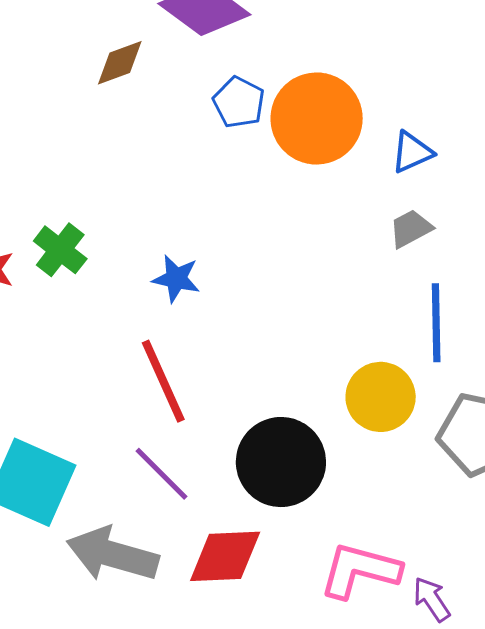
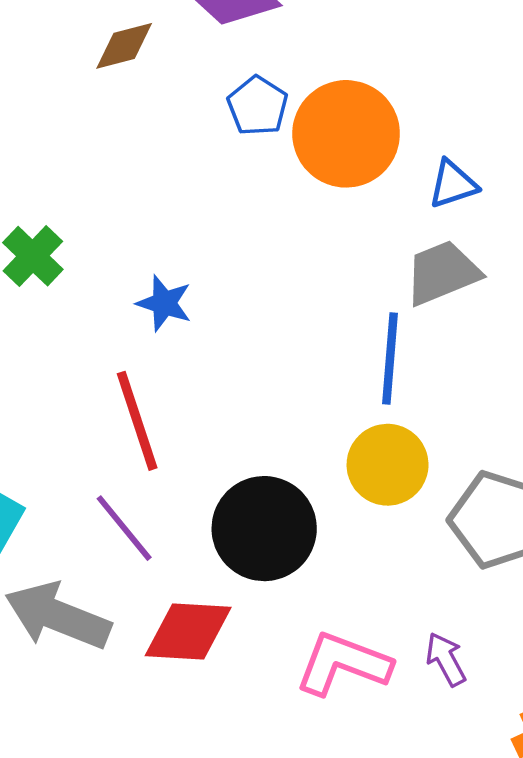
gray trapezoid: (411, 229) -> (442, 273), size x1.5
blue line: (436, 323) -> (390, 359), moved
purple arrow: (432, 599) -> (446, 659), moved

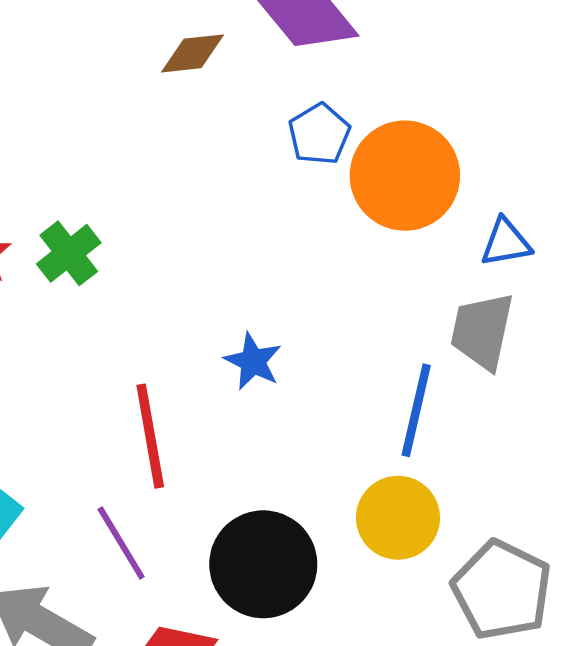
gray trapezoid: (442, 273) -> (482, 331), turned -64
blue star: (164, 303) -> (253, 361), moved

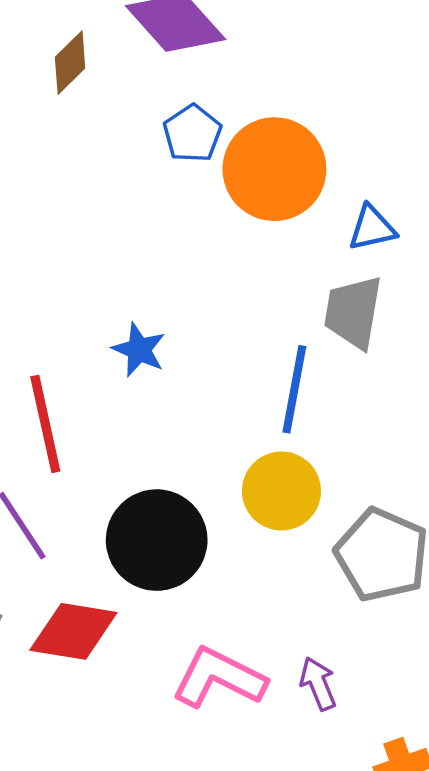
brown diamond: (193, 53) -> (70, 63), turned -36

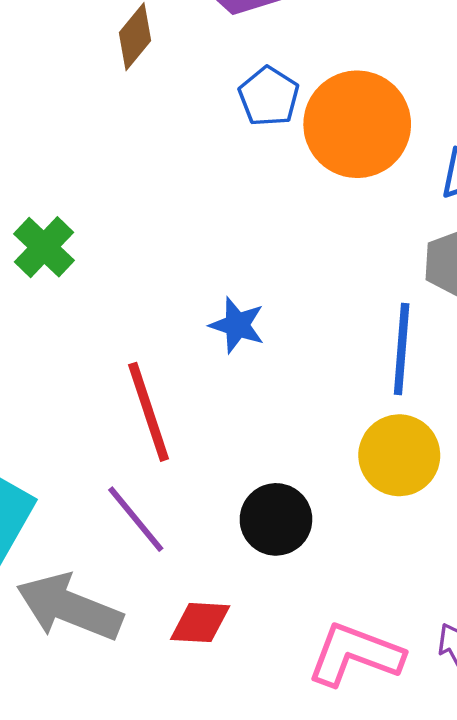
black circle: (157, 540) -> (276, 519), size x0.7
red diamond: (73, 631) -> (200, 623), size x0.7

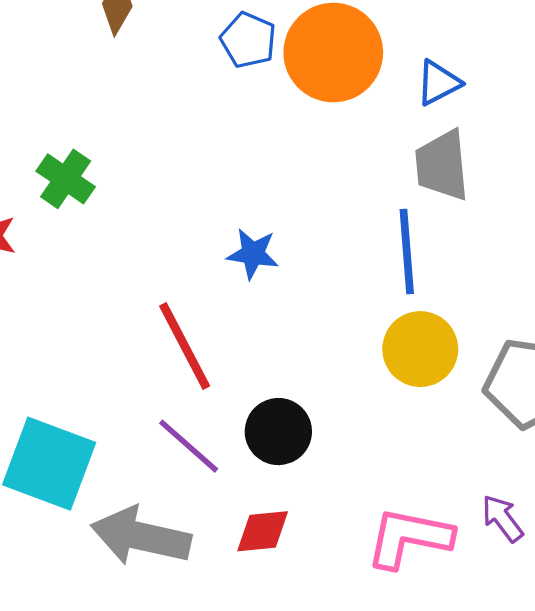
green cross: (44, 247) -> (66, 179), moved
black circle: (276, 519) -> (278, 432), moved

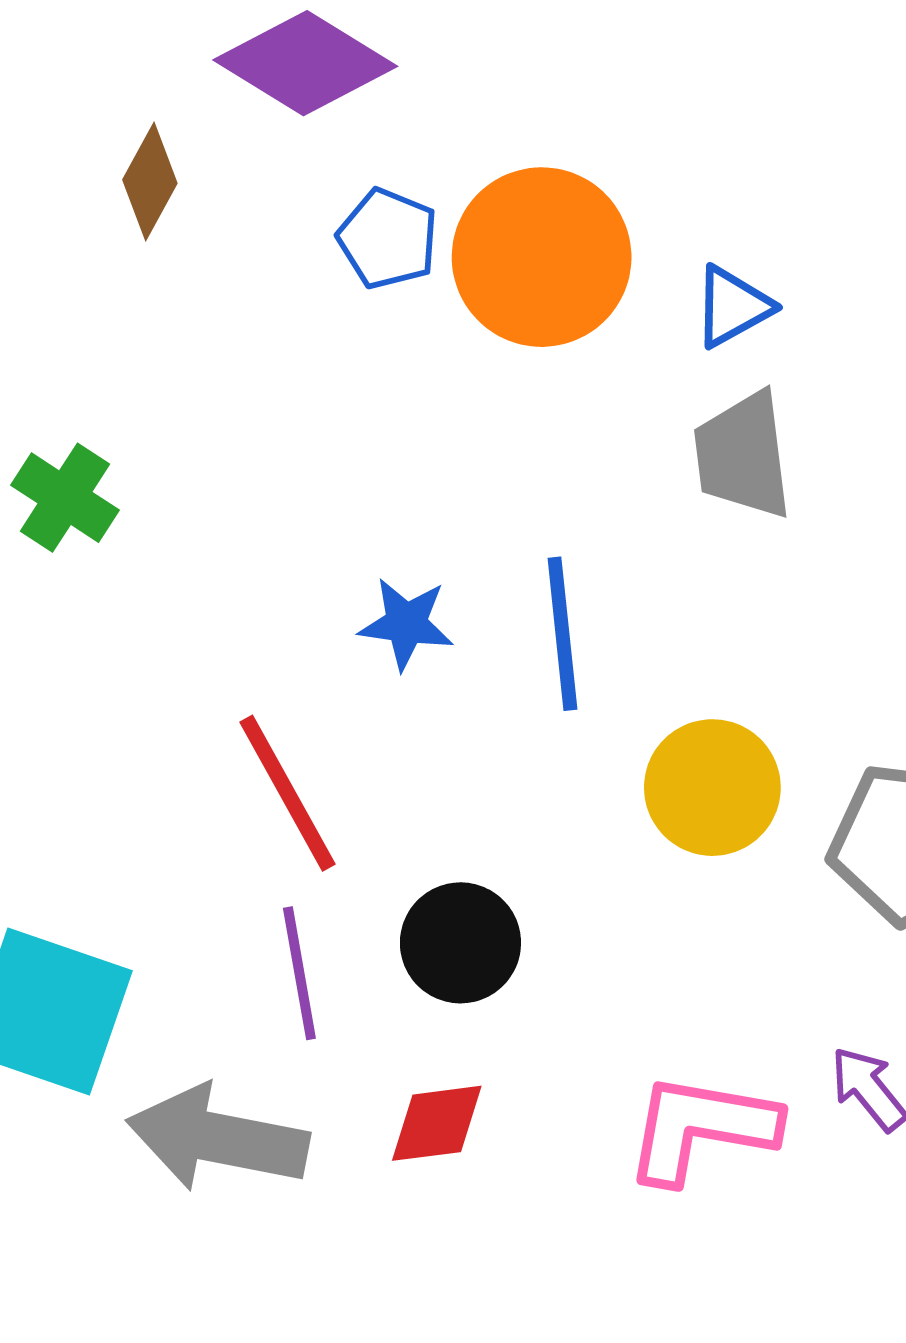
blue line: (407, 252) -> (562, 634), moved
purple line: (189, 446) -> (299, 973), turned 40

